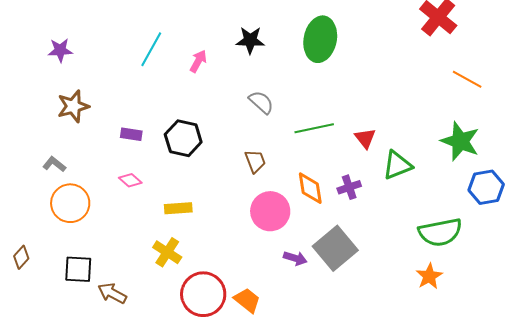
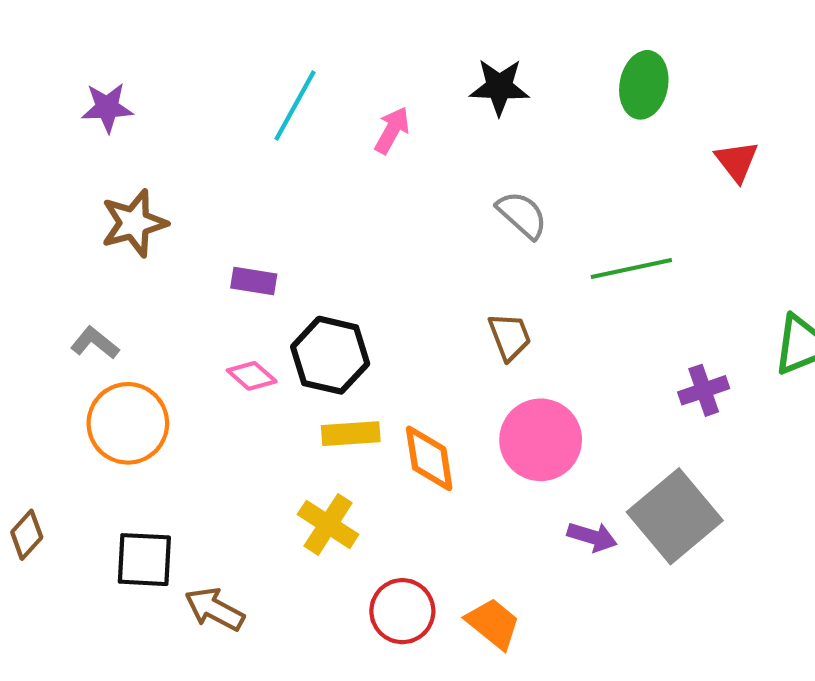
green ellipse: (320, 39) -> (644, 85), size x0.7
black hexagon: (183, 138) -> (330, 355), moved
red triangle: (365, 138) -> (737, 161), moved
orange diamond: (310, 188) -> (429, 458), moved
red circle: (203, 294) -> (402, 611), size x0.7

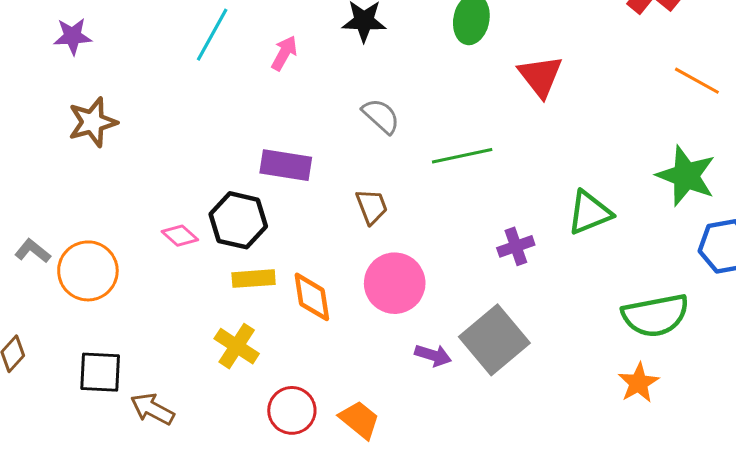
red triangle: (737, 161) -> (540, 76), size x1.4
purple rectangle: (254, 281) -> (286, 165), moved, size x1.5
gray L-shape: (95, 343) -> (33, 251), moved

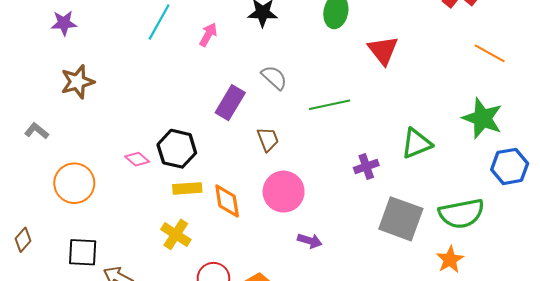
purple rectangle: (286, 165) -> (230, 103), moved, turned -68
gray L-shape: (33, 251) -> (37, 131), moved
gray square: (494, 340) -> (401, 219), moved, turned -30

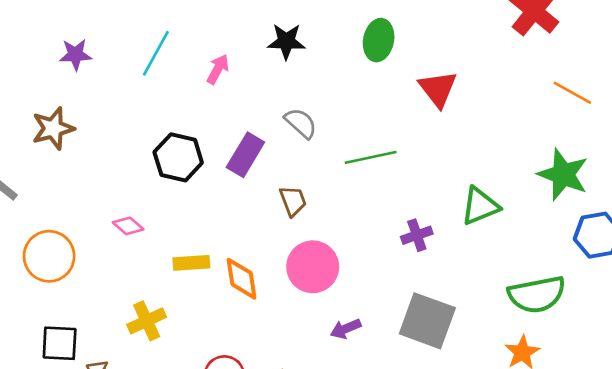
purple star: (64, 23) -> (75, 55), moved
black hexagon: (177, 149) -> (178, 157), moved
gray square: (401, 219) -> (427, 321), moved
yellow cross: (176, 234) -> (147, 321), moved, turned 32
purple arrow: (310, 241) -> (346, 329), turned 140

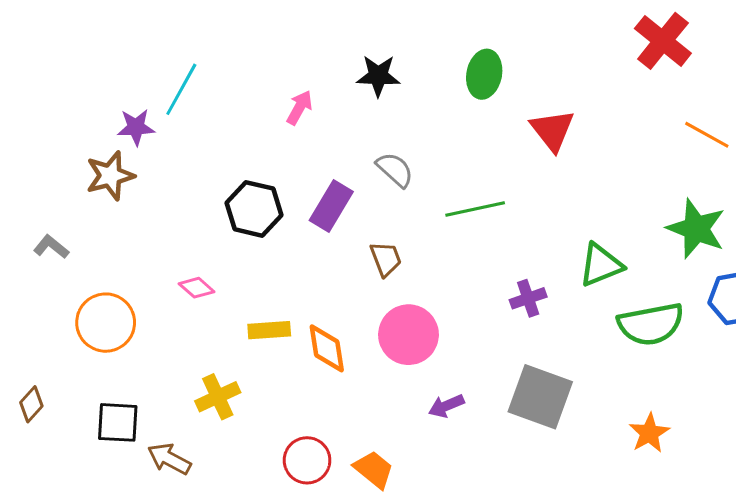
cyan line: (156, 53) -> (181, 89), moved
purple star: (75, 55) -> (136, 127), moved
green semicircle: (537, 294) -> (651, 324), moved

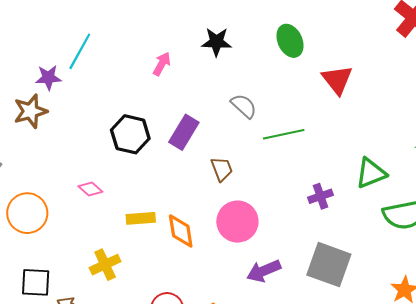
green ellipse: (484, 74) -> (290, 41), turned -36
gray semicircle: (395, 170) -> (244, 106), moved
purple arrow: (446, 406) -> (264, 271), size x1.4

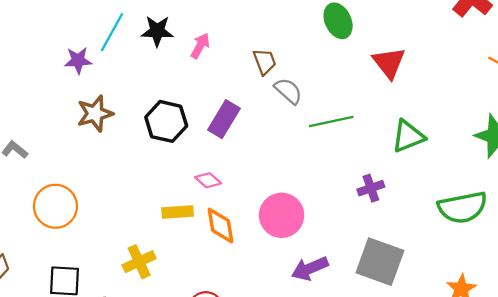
black star: (216, 42) -> (157, 31), moved
brown star: (30, 111) -> (95, 114), moved
brown trapezoid: (222, 169) -> (265, 62), moved
green triangle: (371, 173) -> (408, 136), moved
pink diamond: (90, 189) -> (208, 180), moved

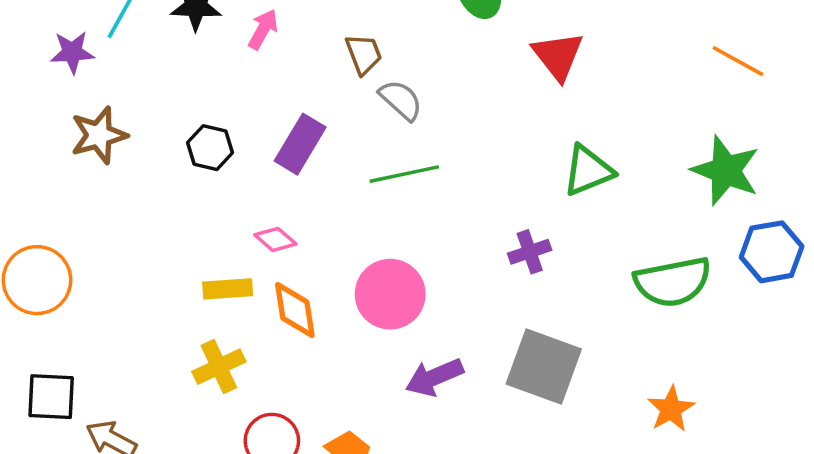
black hexagon: (166, 121) -> (210, 148), size x0.7
green line: (331, 121) -> (404, 174), moved
yellow cross: (139, 262) -> (219, 367), moved

